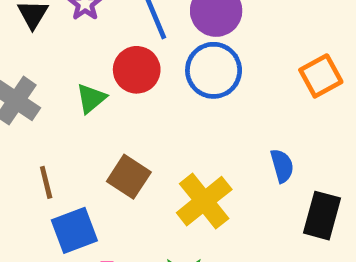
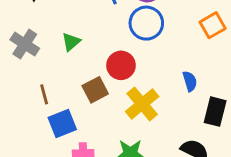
red circle: (137, 70) -> (121, 65), moved
brown square: (129, 177) -> (95, 90), turned 30

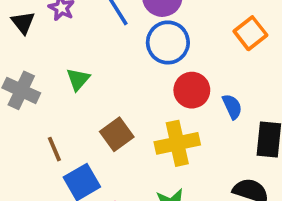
red circle: (121, 65) -> (192, 90), moved
yellow cross: (142, 104) -> (177, 143), turned 36

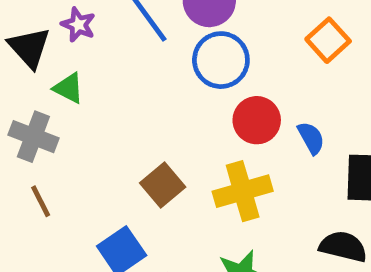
black triangle: (23, 23) -> (29, 48), size x1.4
green triangle: (78, 79) -> (69, 88), moved, turned -40
brown line: (54, 149) -> (41, 201), moved

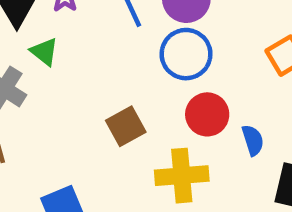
brown square: (163, 185) -> (126, 126), moved

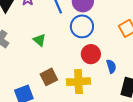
green triangle: (44, 52) -> (39, 40), moved
brown square: (126, 126) -> (49, 77), moved

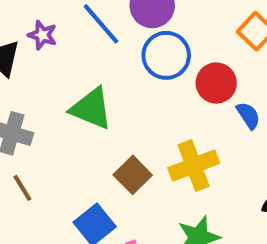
green triangle: (39, 40) -> (91, 109), size x1.6
red circle: (91, 54) -> (216, 83), moved

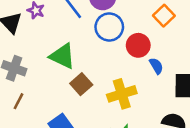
brown square: (133, 175) -> (81, 84), moved
brown line: (22, 188) -> (18, 101), turned 56

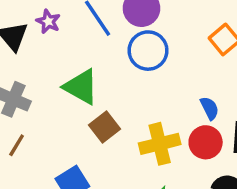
red circle: (138, 45) -> (206, 142), moved

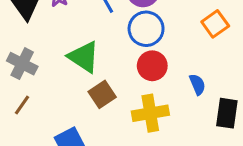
red circle: (206, 142) -> (152, 66), moved

